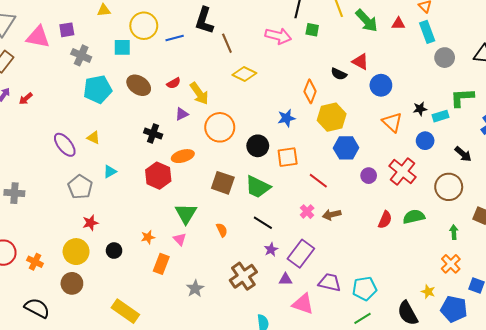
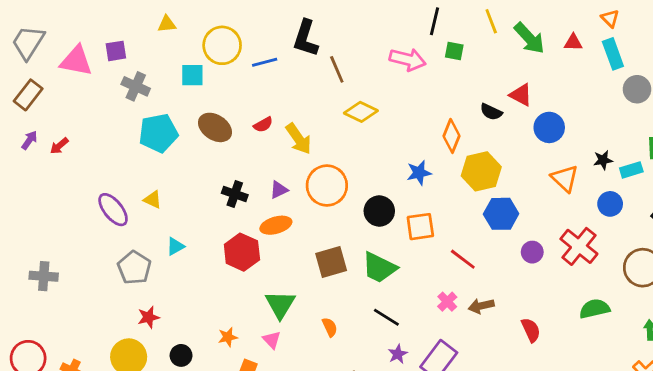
purple triangle: (182, 114) -> (279, 190), moved
brown square: (223, 183) -> (331, 262), turned -35
red semicircle: (385, 220) -> (531, 330), moved, turned -48

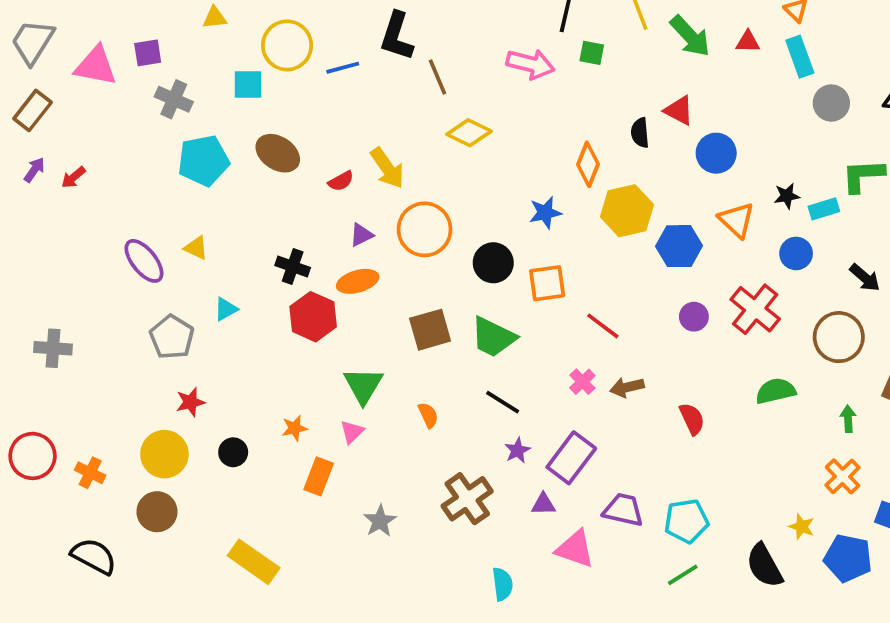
black semicircle: (491, 112) -> (640, 133), turned 60
red semicircle: (263, 125) -> (341, 181), moved
black cross: (235, 194) -> (293, 266), moved
blue hexagon: (501, 214) -> (679, 246), moved
pink triangle: (272, 340) -> (352, 432), turned 30

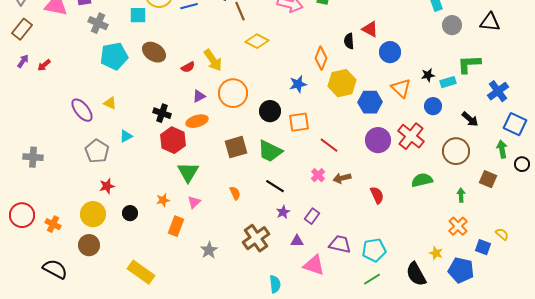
purple circle: (694, 317) -> (378, 140), size x1.6
green triangle: (363, 385) -> (188, 172), moved
purple rectangle: (571, 458) -> (312, 216), size x0.6

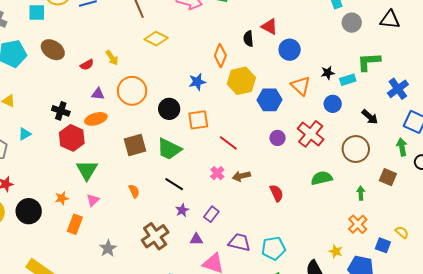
yellow arrow: (213, 60) -> (112, 58), size x0.7
purple triangle: (199, 96) -> (98, 94), turned 32
purple circle: (378, 140) -> (278, 138), size x0.6
black circle: (130, 213) -> (29, 211), size x1.6

